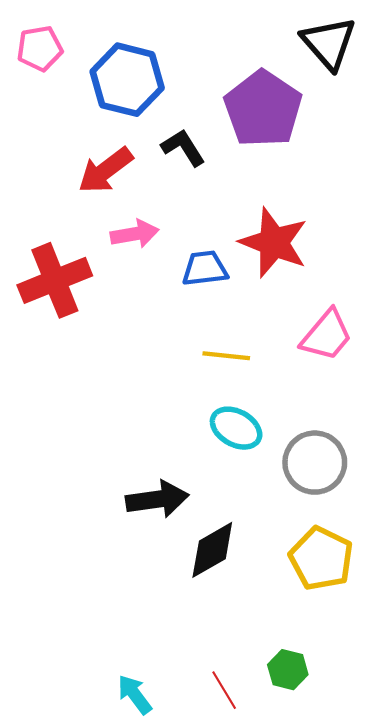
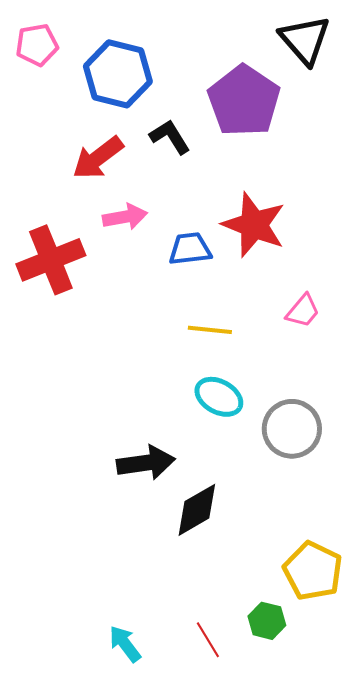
pink trapezoid: (327, 335) -> (303, 311), size x0.7
yellow pentagon: (321, 559) -> (313, 571), moved

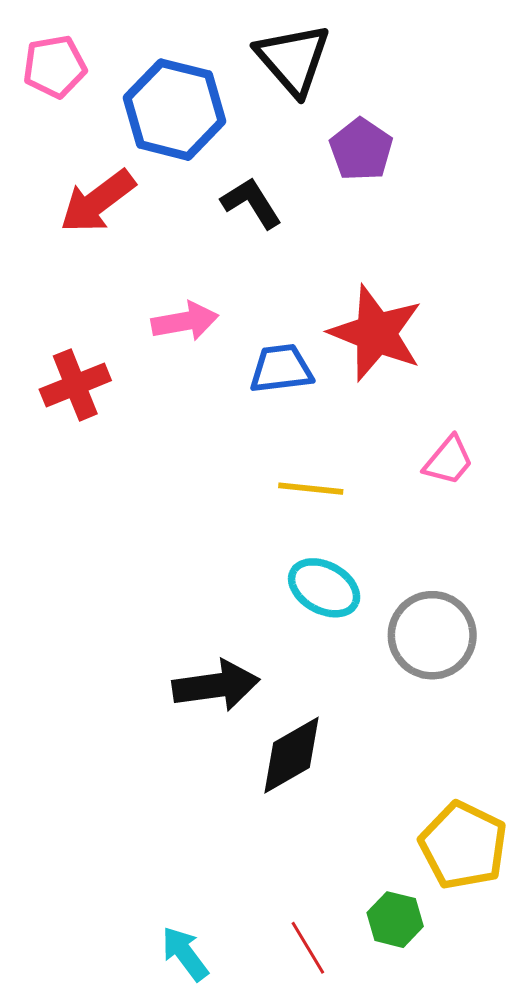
black triangle: (305, 40) -> (293, 59), moved
purple pentagon: (244, 101) -> (361, 150), size x0.6
red arrow: (98, 158) -> (98, 201), moved
red cross: (51, 260) -> (75, 385), size x0.7

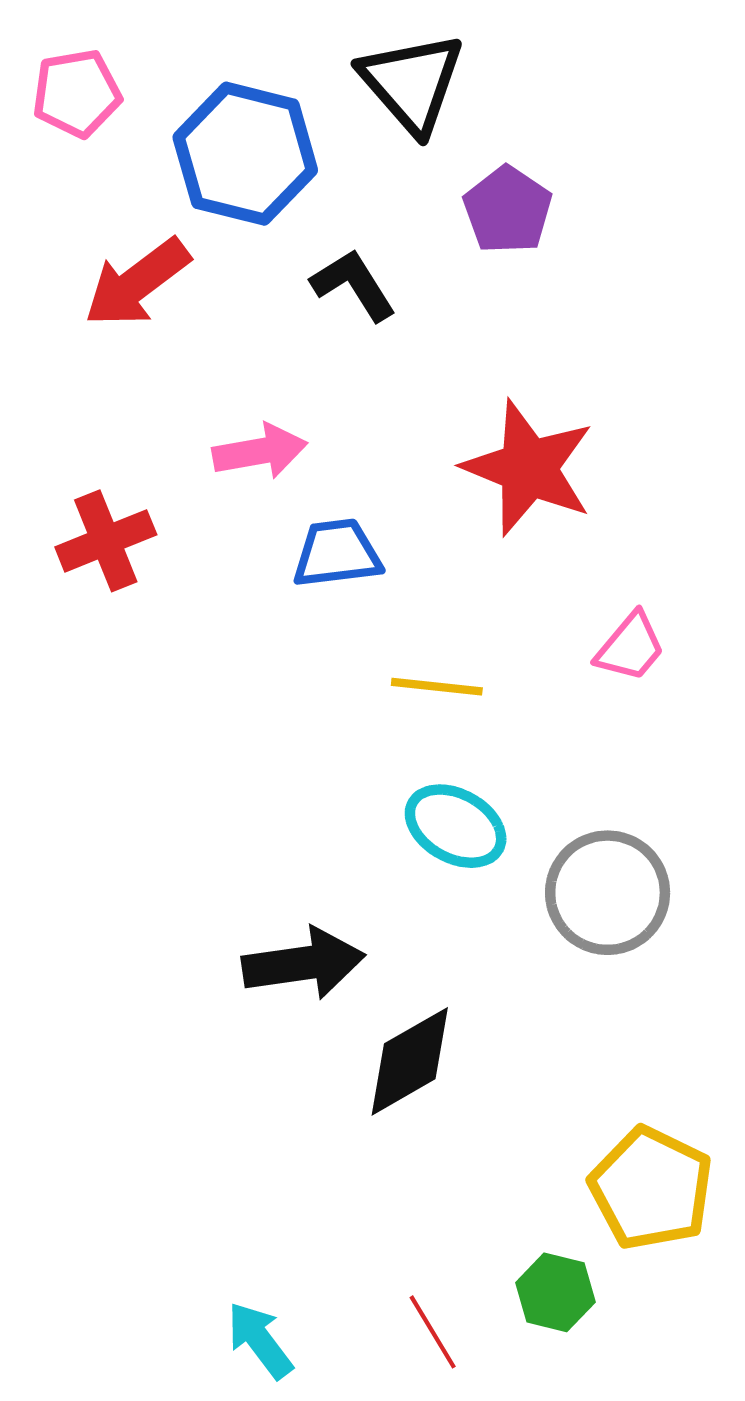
blue trapezoid: (281, 369) -> (337, 553), moved

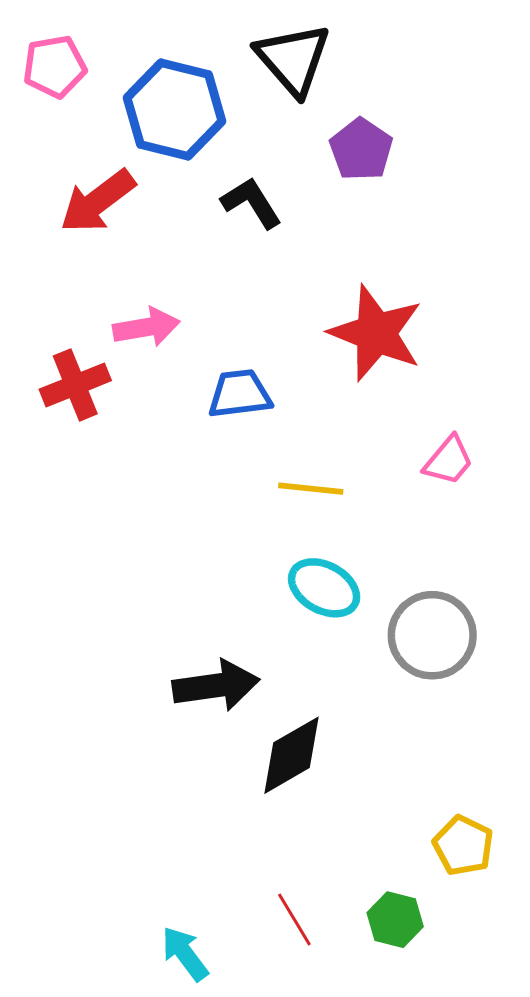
pink arrow: (260, 451) -> (146, 327), moved
yellow pentagon: (651, 1188) -> (463, 846), size x0.7
red line: (433, 1332) -> (294, 920), moved

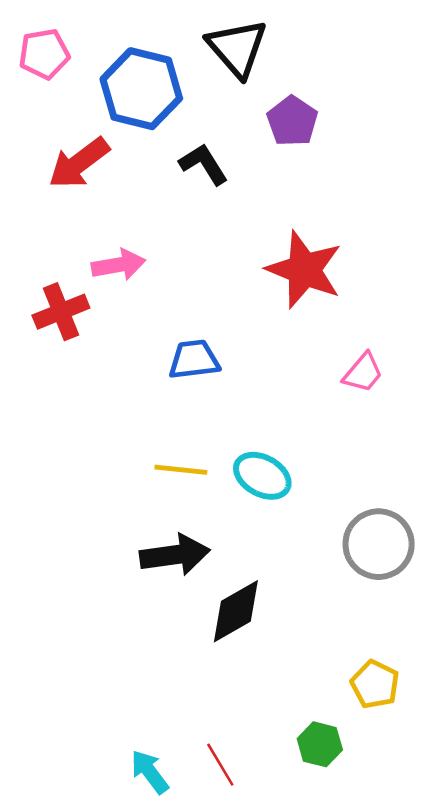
blue trapezoid: (240, 394) -> (194, 360), moved
yellow line: (311, 489) -> (181, 470), moved
gray circle: (432, 635) -> (379, 544), moved
red line: (294, 920) -> (220, 765), moved

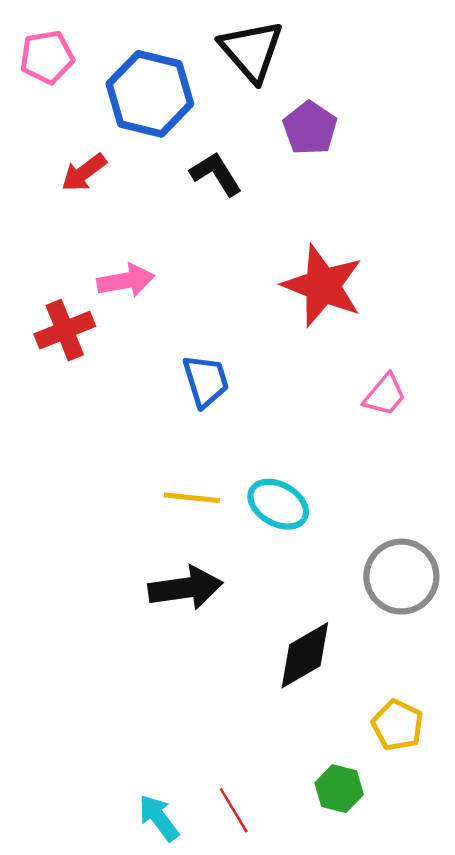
red arrow: (79, 163) -> (84, 173), size x0.7
blue trapezoid: (194, 360) -> (206, 381), turned 80
black diamond: (236, 611) -> (305, 655), moved

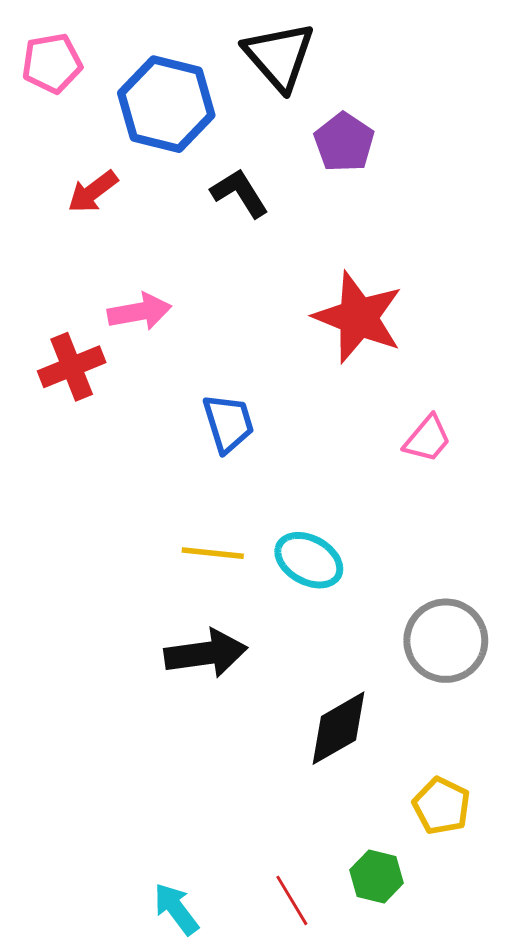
red line: (234, 810) -> (292, 900), moved

